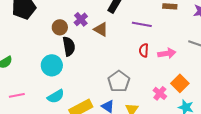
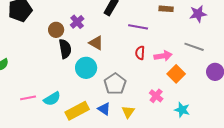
brown triangle: (101, 29) -> (96, 43), moved
cyan circle: (52, 65) -> (86, 68), moved
orange square: (180, 83) -> (176, 74), moved
pink line: (17, 95) -> (28, 98), moved

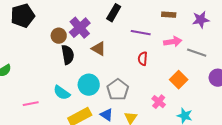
purple cross: (77, 22) -> (80, 28), size x1.5
pink arrow: (163, 56) -> (173, 42), moved
cyan circle: (86, 68) -> (89, 85), moved
cyan semicircle: (52, 99) -> (62, 93), moved, turned 66

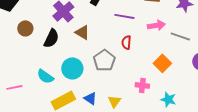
brown circle: (59, 36) -> (25, 28), moved
black semicircle: (68, 55) -> (51, 38), turned 36
gray pentagon: (118, 90) -> (104, 60), moved
pink cross: (159, 102) -> (142, 85), turned -32

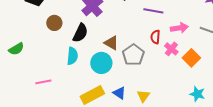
pink arrow: (156, 25) -> (179, 28), moved
brown triangle: (82, 32) -> (111, 43), moved
cyan semicircle: (45, 76) -> (72, 56), moved, turned -120
pink cross: (142, 85) -> (171, 49), moved, turned 32

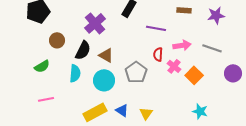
brown triangle: (111, 43) -> (106, 55), moved
green semicircle: (16, 49) -> (42, 66), moved

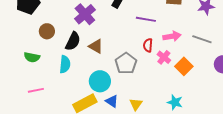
green semicircle: (42, 66) -> (32, 57), turned 42
cyan circle: (104, 80) -> (100, 81), moved
cyan star: (200, 111) -> (175, 102), moved

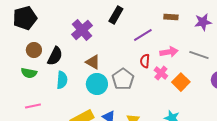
purple line: (146, 19) -> (143, 35), turned -42
brown circle: (47, 31) -> (34, 50), moved
black semicircle: (73, 41) -> (55, 56), moved
cyan circle: (100, 81) -> (97, 84), moved

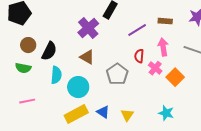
brown rectangle: (171, 17) -> (165, 21), moved
purple cross: (82, 30) -> (88, 28), moved
pink arrow: (169, 52) -> (163, 47), turned -90
cyan circle: (97, 84) -> (78, 87), moved

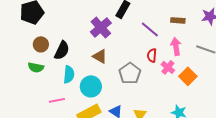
purple line: (137, 30) -> (150, 29), turned 72
pink line: (27, 101) -> (57, 100), moved

